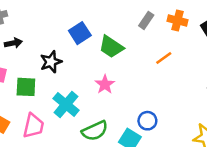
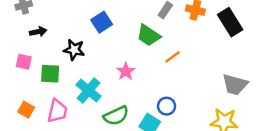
green trapezoid: (111, 47) -> (149, 35), moved
orange line: (164, 58) -> (173, 57), moved
black star: (51, 62) -> (74, 50), turned 30

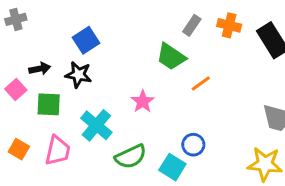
blue square: (102, 22) -> (86, 40), moved
black arrow: (38, 32) -> (40, 69), moved
pink square: (24, 62) -> (16, 89), turned 35

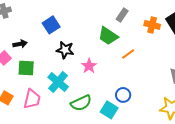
orange cross: (229, 25) -> (152, 25), moved
black star: (78, 75) -> (65, 50), moved

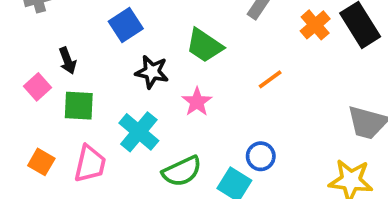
orange cross: (152, 25) -> (315, 25), turned 35
green trapezoid: (108, 36) -> (204, 46), moved
black arrow: (20, 44) -> (68, 61), turned 80

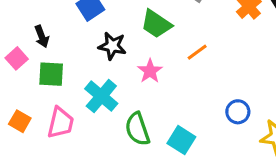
orange line: (270, 79) -> (197, 52), moved
blue circle: (261, 156) -> (238, 112), moved
green semicircle: (182, 171) -> (137, 129), turned 96

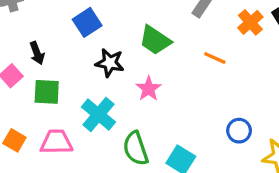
orange line: (197, 52) -> (215, 58), moved, turned 60
pink trapezoid: (61, 123) -> (56, 142), turned -104

